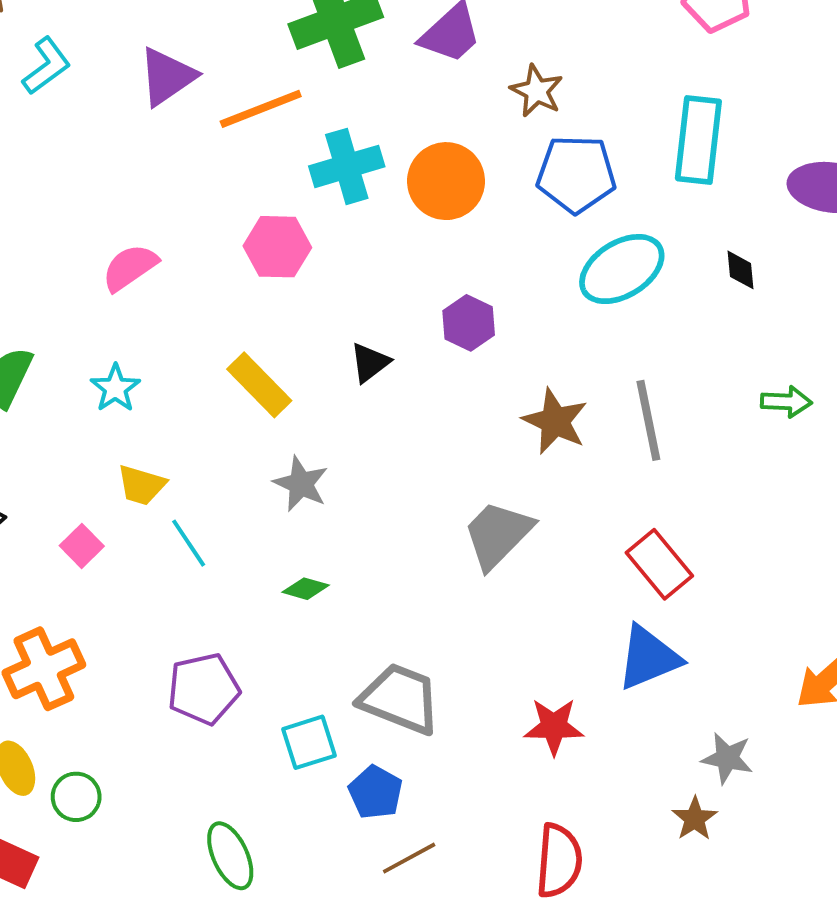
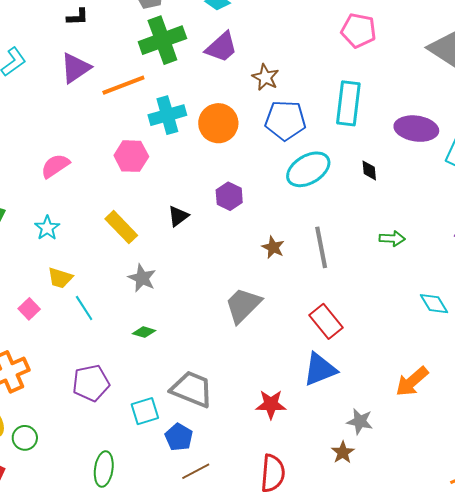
brown star: (555, 421) -> (273, 247), size x0.7
green ellipse: (230, 856) -> (104, 469), turned 32

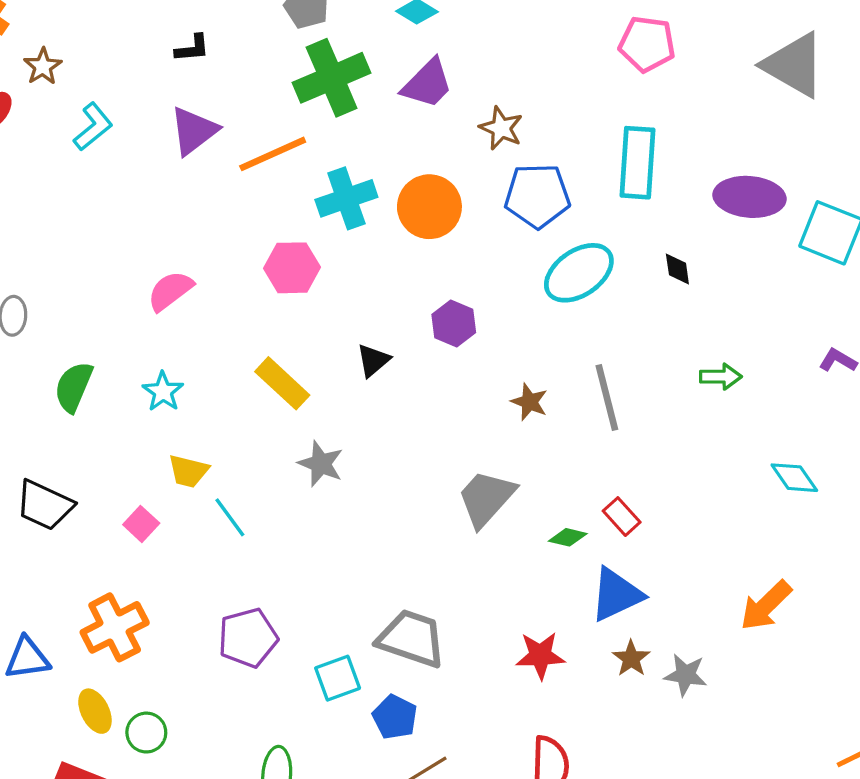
red rectangle: (326, 321) -> (622, 517), size x0.7
green diamond: (144, 332) -> (568, 537), moved
brown star: (343, 452) -> (631, 658), moved

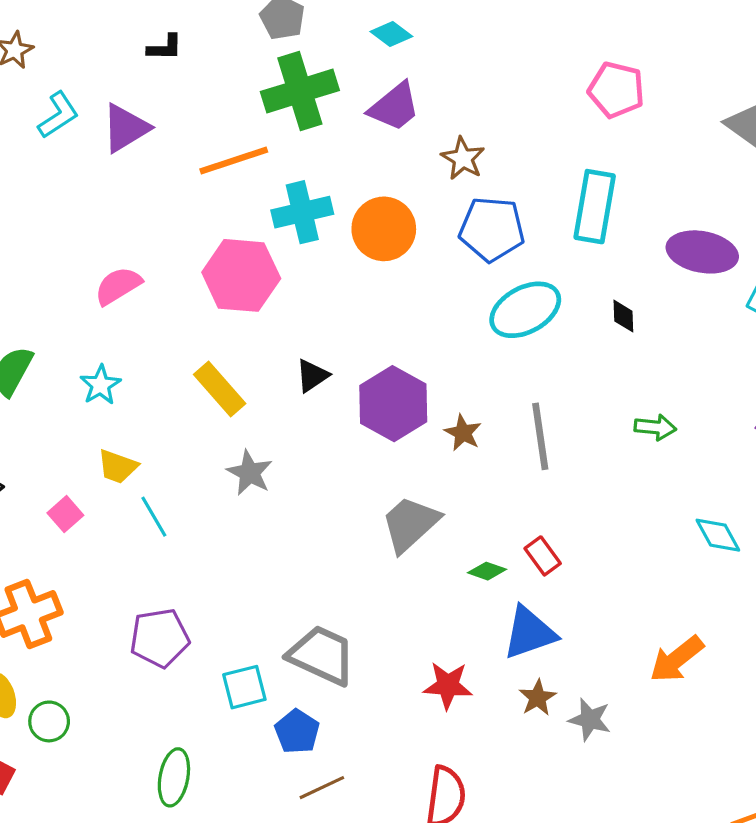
purple triangle: (194, 131) -> (125, 128), moved
pink hexagon: (292, 268) -> (241, 275), size x1.4
purple hexagon: (454, 324) -> (393, 404), moved, size x1.6

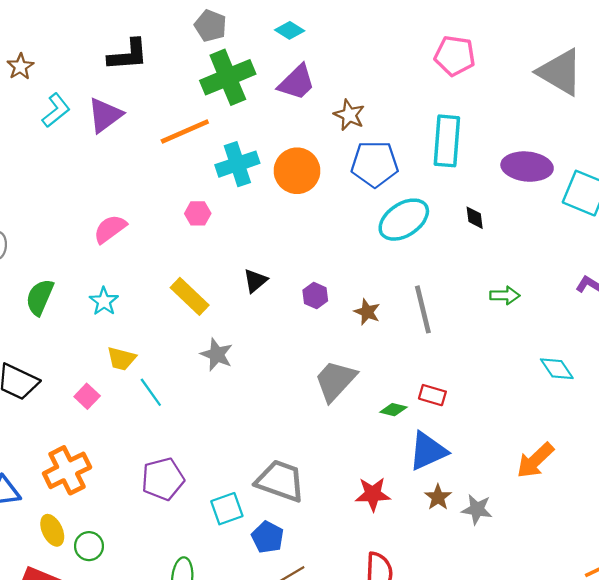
black L-shape: (165, 48) -> (128, 55), size x1.6
pink hexagon: (241, 275) -> (198, 213), size x0.5
purple hexagon: (393, 404) -> (315, 296), size x0.5
red rectangle: (543, 556) -> (432, 395), turned -32

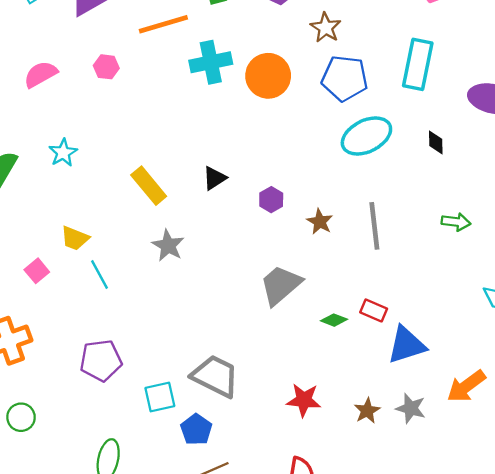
pink hexagon: (198, 213) -> (106, 67), moved
pink semicircle: (110, 229) -> (41, 74), moved
cyan star: (104, 301) -> (63, 153), moved
blue triangle: (428, 451) -> (406, 345), moved
gray star: (477, 509) -> (411, 408), moved

